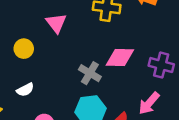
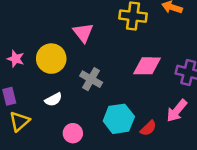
yellow circle: (24, 49) -> (51, 59), size x1.5
gray cross: (90, 73) -> (91, 79), moved

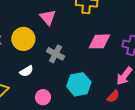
red semicircle: (148, 128) -> (113, 96), moved

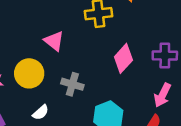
pink diamond: (99, 41) -> (123, 58), turned -35

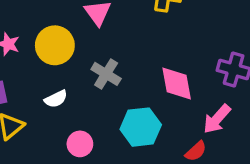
pink diamond: (123, 58) -> (177, 83), moved, turned -68

